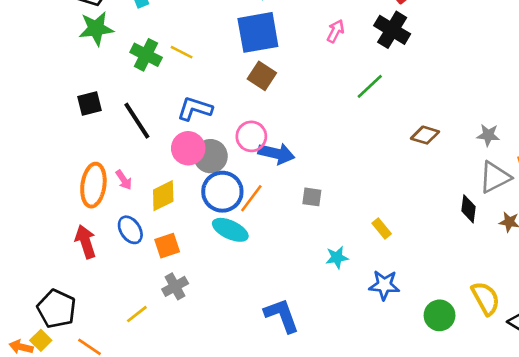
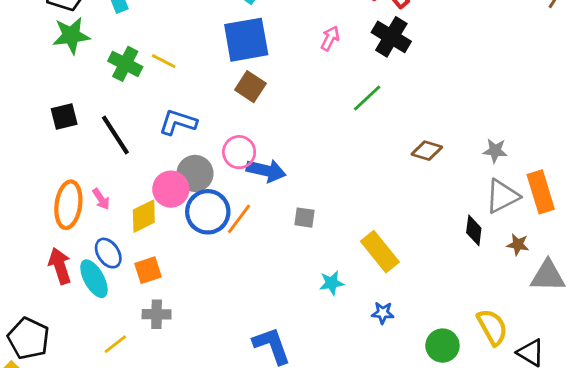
pink circle: (188, 148) -> (171, 189), moved
yellow rectangle: (382, 229) -> (380, 252), size x1.8
cyan ellipse: (230, 230) -> (94, 279), moved, turned 36
blue star: (384, 285) -> (383, 313), size x0.7
gray cross: (175, 286) -> (157, 314), turned 30

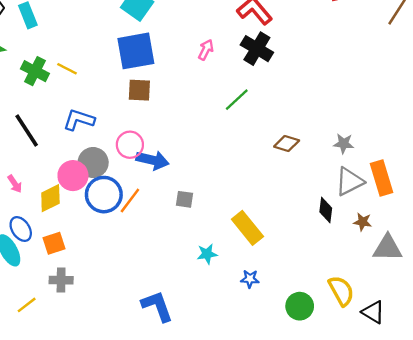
brown square: (250, 87) -> (139, 90), turned -30

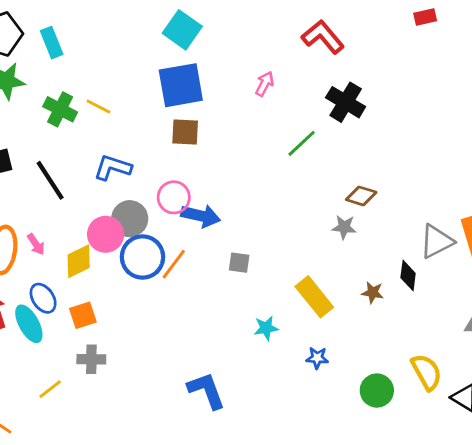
black cross: (257, 49) -> (346, 102), moved
gray star: (344, 144) -> (344, 227), moved
brown star: (363, 222) -> (373, 293), moved

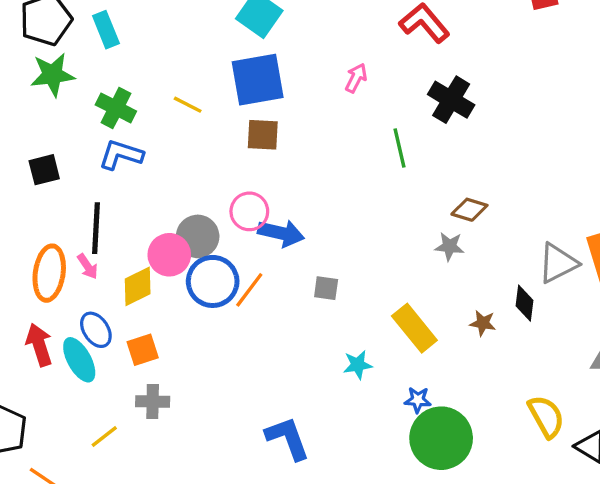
yellow line: (98, 106) -> (188, 105), moved
green line: (302, 143) -> (399, 148), turned -60
blue L-shape: (113, 168) -> (121, 155), moved
black line: (50, 180) -> (96, 228), moved, turned 36
green circle: (377, 391) -> (441, 438), moved, size x1.6

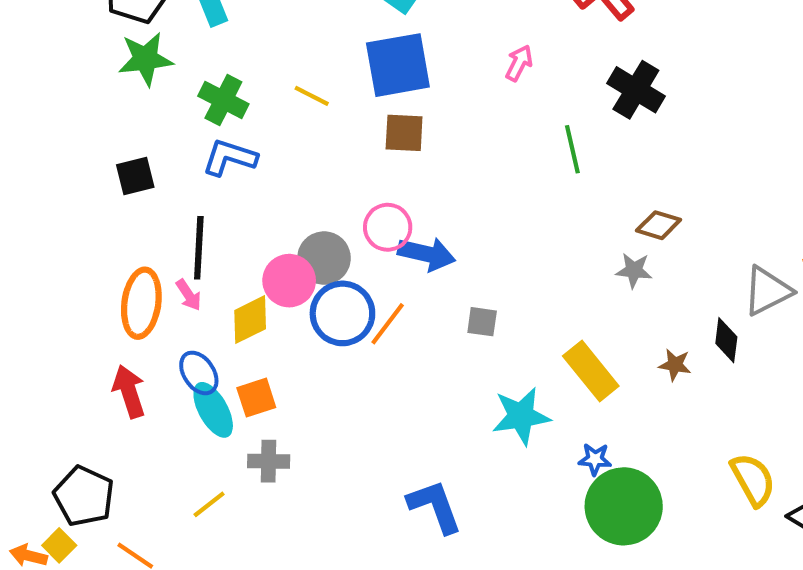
cyan ellipse: (79, 360) -> (213, 410), moved
cyan star: (358, 365) -> (521, 416), size x1.6

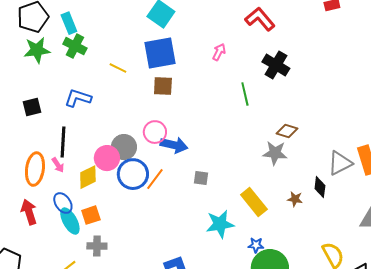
green cross: (223, 100) -> (75, 46), moved
gray star: (634, 270) -> (275, 153), size x1.4

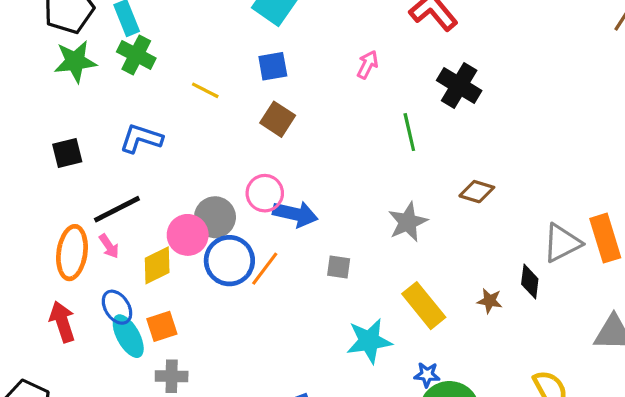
blue square: (160, 53) -> (273, 66), size x0.6
brown square: (163, 86) -> (278, 119), turned 30
black line: (63, 142) -> (117, 209), turned 60
gray star: (275, 153) -> (408, 222), moved, turned -30

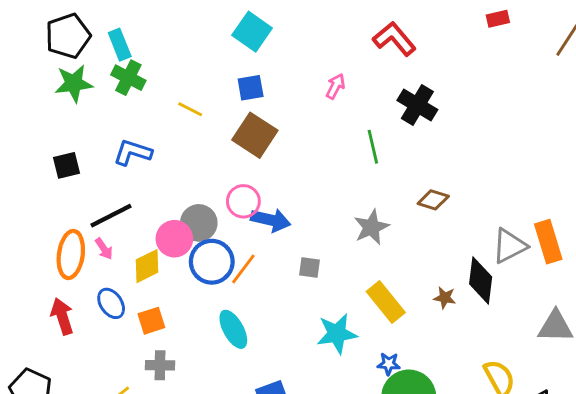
brown square: (278, 119) -> (255, 135), size x1.4
black diamond: (530, 281) -> (481, 280), size x1.5
cyan ellipse: (128, 336) -> (233, 329), moved

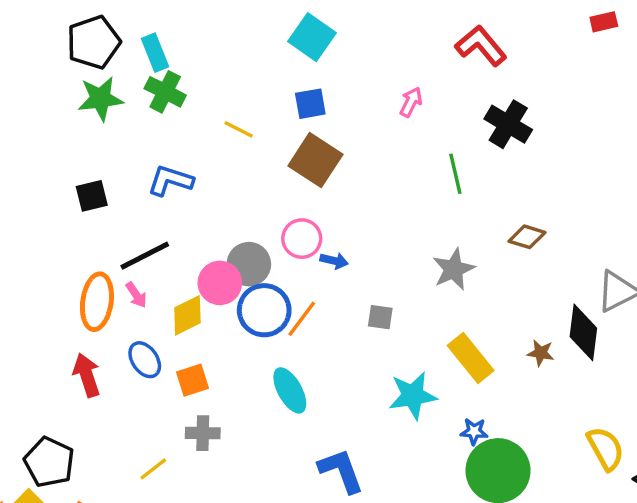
blue arrow: (271, 220) -> (334, 261), size x0.6

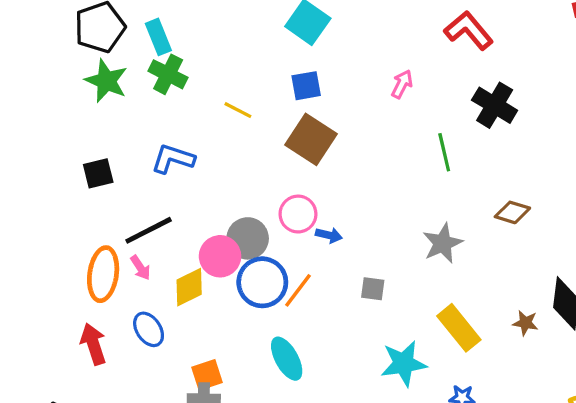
green star: (100, 99) -> (106, 81), turned 30
orange square: (193, 380) -> (207, 375), moved

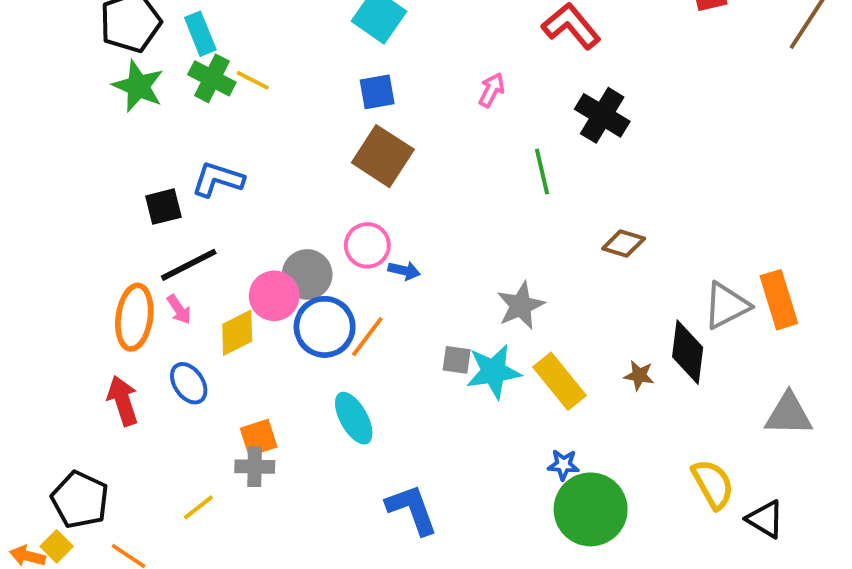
yellow line: (238, 110) -> (253, 80), moved
black square: (98, 173) -> (163, 207), moved
gray star: (443, 243) -> (521, 306), moved
gray square: (373, 289) -> (457, 360), moved
cyan star: (404, 363) -> (494, 372), moved

